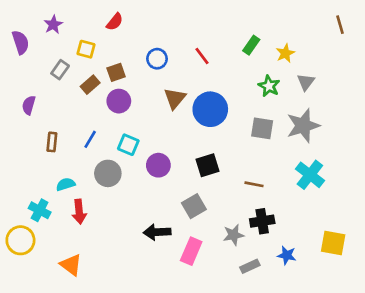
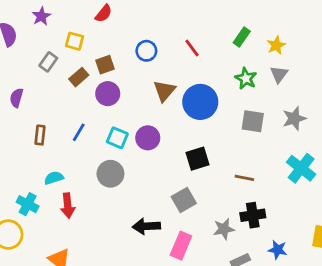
gray triangle: (306, 82) -> (279, 74), moved
green star: (269, 86) -> (246, 78), moved
gray star: (303, 126) -> (294, 118), size x0.7
purple circle: (158, 165) -> (148, 138), moved
gray circle: (108, 173) -> (110, 174), moved

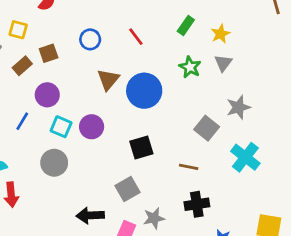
purple circle: (108, 94) -> (47, 95), moved
gray square: (253, 121) -> (207, 128), moved, turned 30
gray star: (224, 229) -> (154, 218), moved

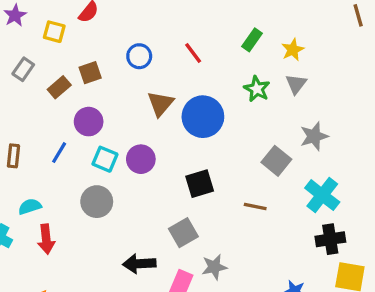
yellow square: (18, 30) -> (54, 32), moved
black cross: (197, 204) -> (330, 239), moved

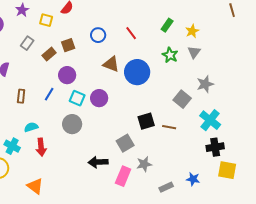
brown triangle: (160, 104) -> (111, 64), turned -48
black square: (200, 184) -> (146, 121), moved

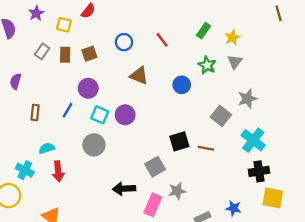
brown rectangle: (49, 54) -> (65, 55), moved, turned -48
blue circle: (137, 72) -> (182, 85), moved, size x0.6

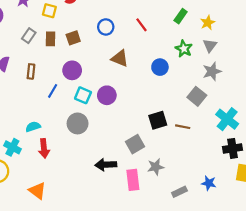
gray star: (247, 99) -> (212, 71), moved
brown rectangle: (35, 112) -> (31, 71), moved
pink rectangle: (153, 205) -> (133, 180), turned -30

